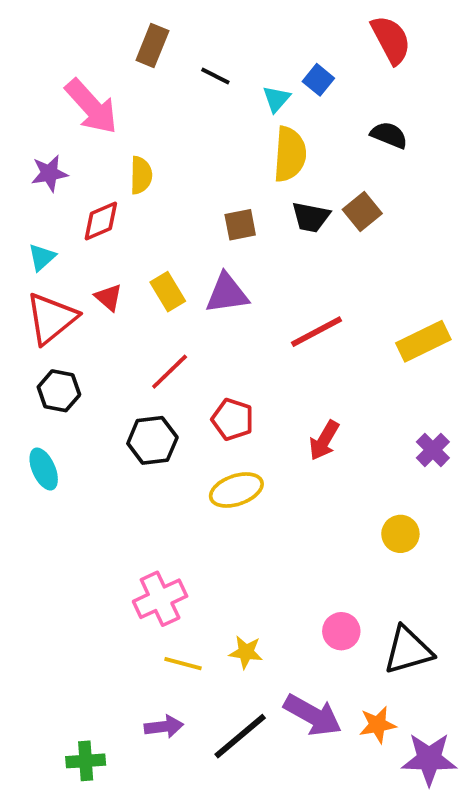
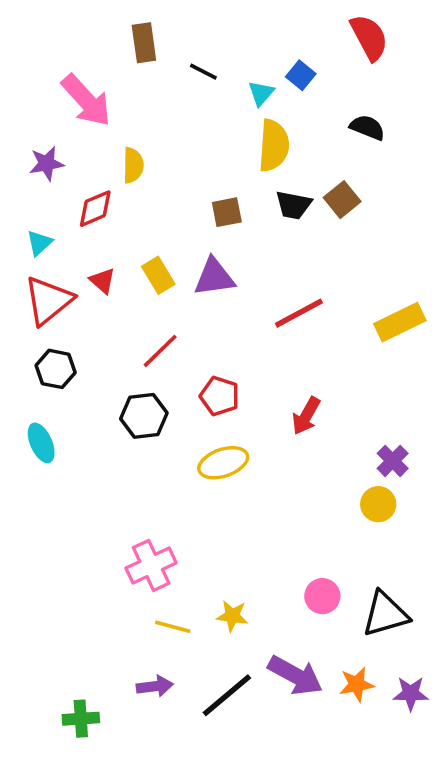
brown rectangle: (152, 45) -> (144, 43), turned -30
purple cross: (433, 450) -> (393, 461), moved
purple star: (429, 759) -> (411, 693), moved, size x0.7

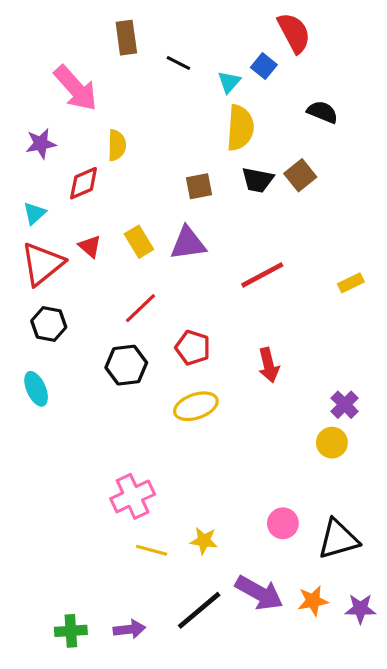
red semicircle: (369, 37) -> (294, 33), moved
yellow rectangle: (400, 322) -> (351, 283), size x0.6
red arrow: (306, 416) -> (269, 365), turned -44
purple arrow: (155, 686) -> (129, 629), moved

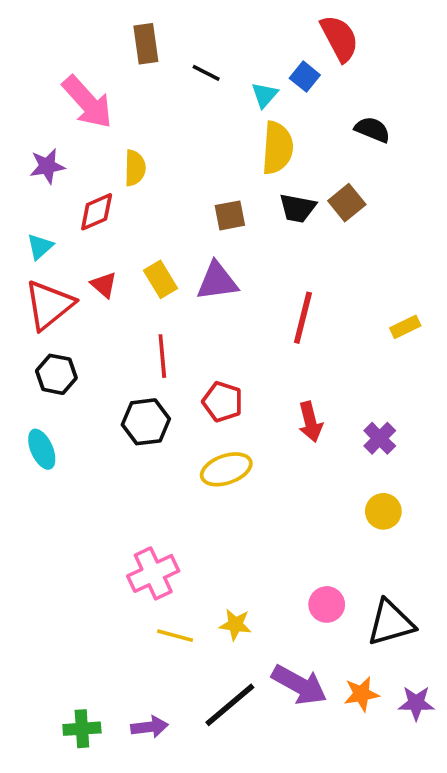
red line: (262, 275) -> (303, 318), turned -48
red line: (140, 308) -> (162, 356), turned -51
purple cross: (345, 405) -> (380, 438), moved

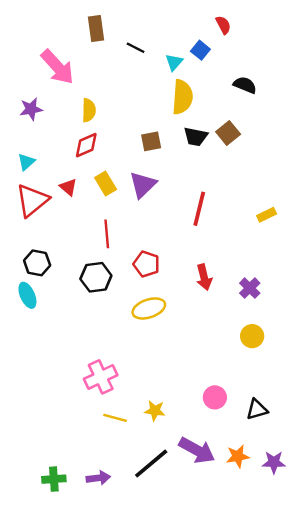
red semicircle: (339, 38) -> (223, 25), size x0.6
red diamond: (97, 212) -> (86, 145), moved
purple triangle: (217, 281) -> (143, 185), turned -36
black hexagon: (56, 374) -> (37, 263), moved
black triangle: (391, 623) -> (257, 409), size x0.7

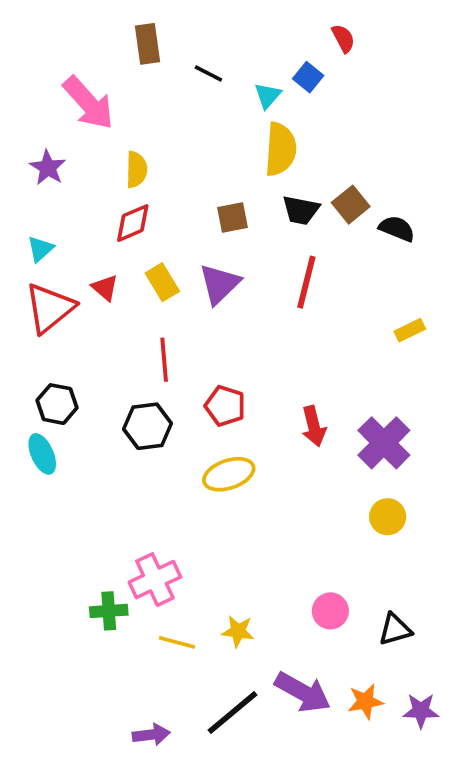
black semicircle: (245, 85) -> (397, 229), moved
purple star: (31, 109) -> (48, 168), turned -30
red line: (199, 209) -> (306, 282), moved
purple cross: (250, 288) -> (384, 443), size x1.6
green cross: (54, 479) -> (109, 611), moved

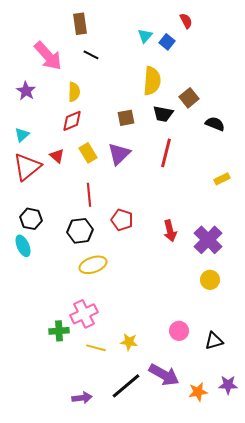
black line: (208, 73) -> (91, 55), moved
cyan triangle: (268, 96) -> (145, 36), moved
brown square: (351, 205) -> (189, 98), moved
yellow ellipse: (229, 474) -> (93, 265), moved
orange star: (365, 701) -> (198, 392), moved

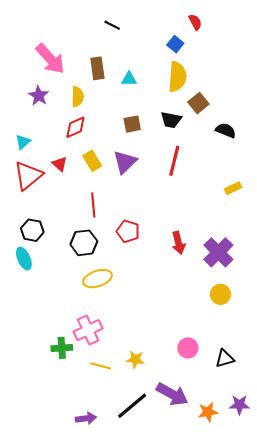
brown rectangle: (80, 24) -> (97, 68), moved
cyan triangle: (145, 36) -> (129, 79), moved, turned 49
black line: (91, 55) -> (112, 25), moved
yellow semicircle: (152, 81) -> (177, 77), moved
purple star: (26, 91) -> (39, 96), moved

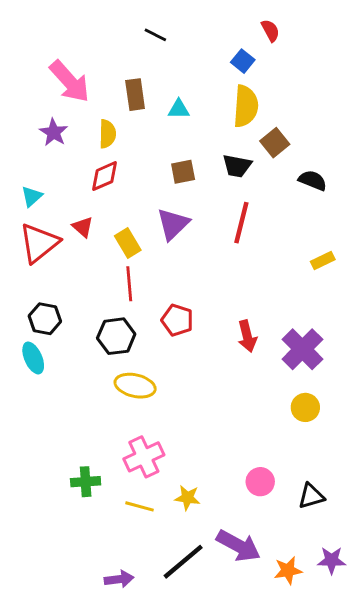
yellow rectangle: (92, 161) -> (128, 243), moved
yellow ellipse: (97, 279) -> (135, 386), turned 32
pink cross: (88, 330) -> (144, 457), moved

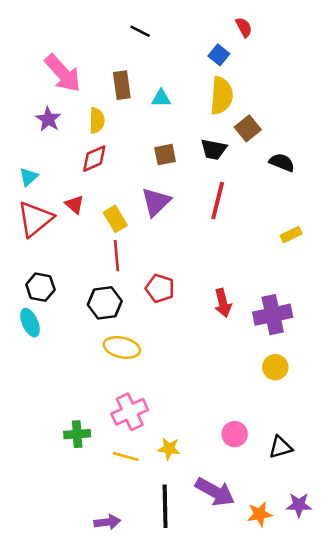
purple cross: (302, 349) -> (273, 315), turned 33
black line: (183, 562) -> (165, 506), turned -51

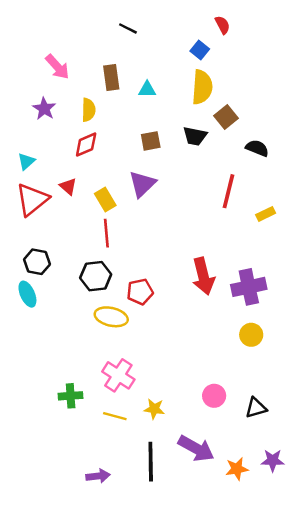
pink arrow: (63, 73) -> (57, 67), size x0.7
red line: (218, 201) -> (228, 191), moved
red pentagon: (160, 288) -> (140, 292), moved, turned -30
red arrow: (223, 303) -> (203, 276), size x1.4
pink cross: (130, 412) -> (118, 375), turned -32

